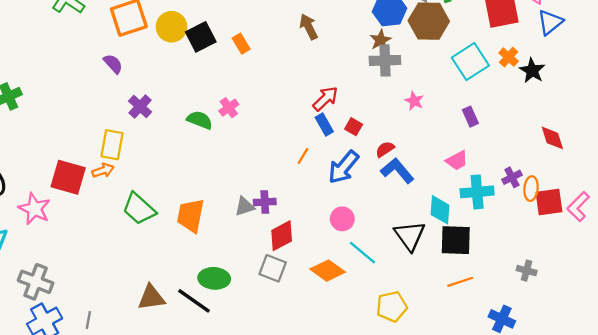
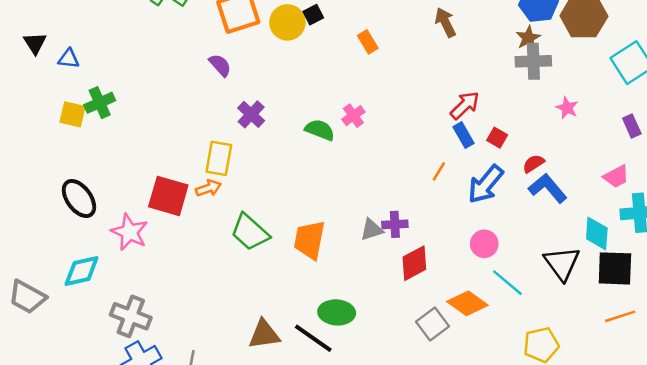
black square: (201, 37) -> (313, 15), moved, size x0.6
gray square: (273, 268) -> (432, 324), moved, turned 32

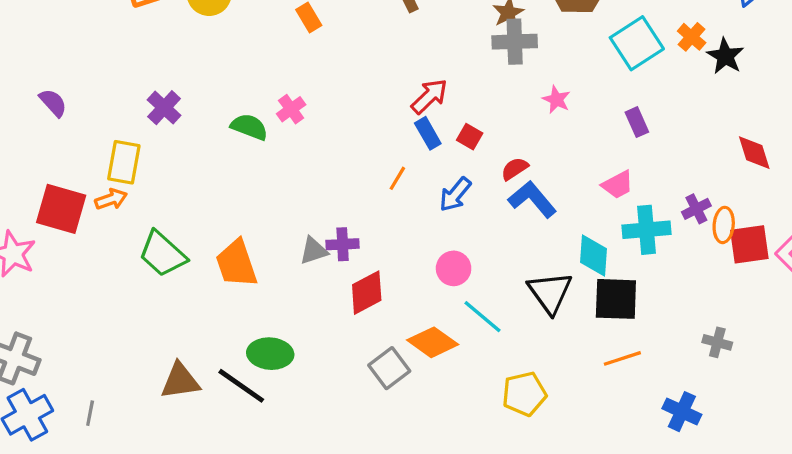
purple semicircle: (220, 65) -> (53, 103), moved
blue arrow: (486, 184) -> (455, 194), size x0.7
orange trapezoid: (309, 240) -> (236, 264), turned -30

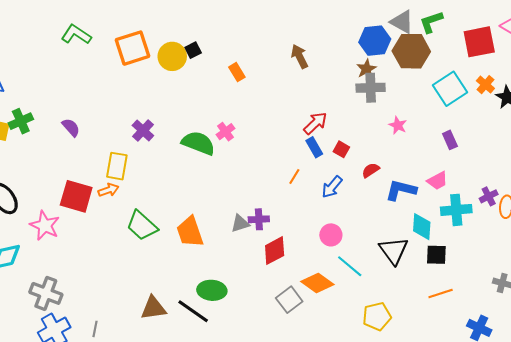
green semicircle: (249, 127) -> (198, 143), size x1.4
blue L-shape: (532, 199) -> (401, 190), moved, turned -36
black square: (616, 299) -> (436, 255), size x0.7

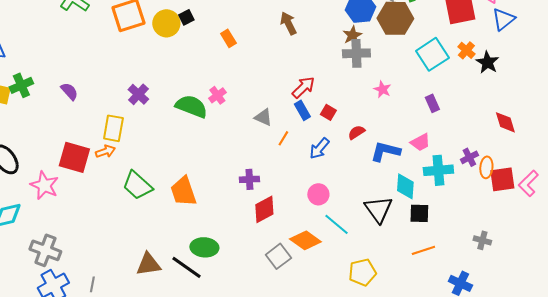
gray triangle: (240, 223) -> (263, 117), moved, turned 42

